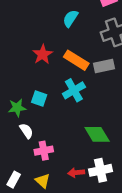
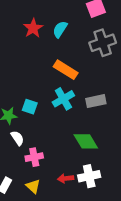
red star: (43, 54) -> (33, 28), moved
gray rectangle: (104, 66) -> (96, 101), moved

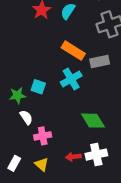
gray rectangle: (96, 101) -> (100, 62), moved

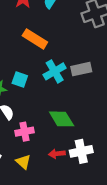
orange rectangle: (73, 51) -> (35, 39), moved
gray rectangle: (100, 62) -> (81, 69), moved
green diamond: (93, 121) -> (62, 119), moved

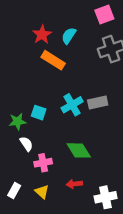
orange rectangle: (35, 39) -> (53, 60), moved
white cross: (81, 151) -> (106, 197), moved

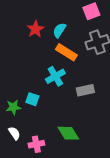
orange rectangle: (53, 60) -> (66, 52), moved
cyan cross: (72, 105) -> (55, 76), moved
white semicircle: (26, 144) -> (14, 133), moved

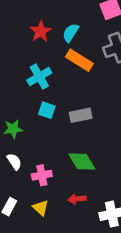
cyan cross: (55, 76) -> (39, 76), moved
gray rectangle: (85, 90) -> (81, 115), moved
cyan square: (32, 99) -> (47, 110), moved

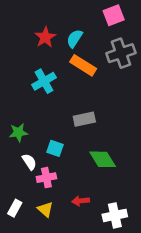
cyan square: (47, 110) -> (55, 148), moved
white semicircle: (14, 162) -> (29, 162), moved
green diamond: (82, 162) -> (103, 159), moved

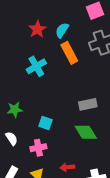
orange rectangle: (83, 65) -> (69, 53), turned 30
gray rectangle: (84, 119) -> (88, 104), moved
white semicircle: (29, 162) -> (12, 138), moved

